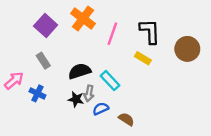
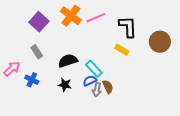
pink line: (112, 34) -> (96, 18), moved, turned 48
gray arrow: (89, 93) -> (97, 90), moved
blue semicircle: (101, 109) -> (90, 81), moved
brown semicircle: (126, 119) -> (108, 87), moved, turned 32

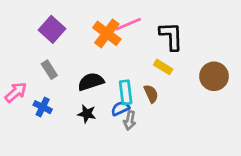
orange cross: (71, 16) -> (107, 33), moved
brown circle: (160, 42) -> (214, 76), moved
cyan rectangle: (94, 69) -> (126, 92), turned 36
brown semicircle: (108, 87) -> (151, 94), moved

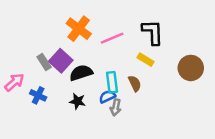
pink line: (128, 24) -> (112, 38), moved
purple square: (52, 29) -> (61, 61), moved
orange cross: (107, 33) -> (79, 29), moved

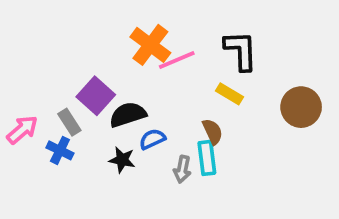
orange cross: (79, 29) -> (150, 45), moved
gray rectangle: (44, 62) -> (69, 122), moved
cyan rectangle: (112, 82) -> (207, 158), moved
blue semicircle: (107, 97) -> (152, 139), moved

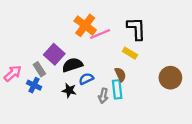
brown circle: (301, 107) -> (170, 78), moved

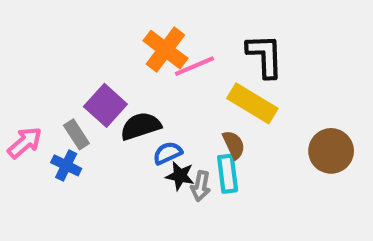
yellow rectangle: (130, 53) -> (252, 103), size x1.6
black star: (69, 90) -> (180, 176), moved

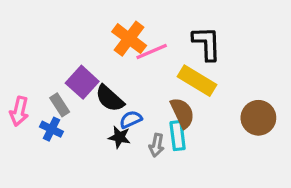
black semicircle: (141, 126) -> (110, 98), turned -120
pink arrow: (25, 143) -> (19, 111), turned 144
brown semicircle: (234, 145) -> (182, 113), size x1.4
black star: (180, 176) -> (119, 137), moved

